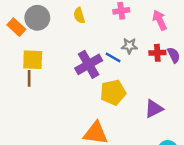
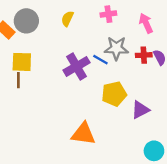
yellow semicircle: (79, 15) -> (67, 19), turned 42
gray star: (129, 46) -> (116, 48), size x1.5
yellow pentagon: (113, 92) -> (114, 94), moved

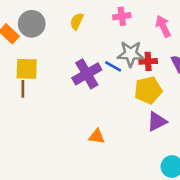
red cross: (144, 55) -> (148, 61), moved
yellow pentagon: (114, 94) -> (148, 90), moved
orange triangle: (83, 134) -> (97, 136), moved, size x0.6

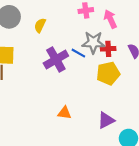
yellow semicircle: (77, 21) -> (40, 25), moved
pink arrow: (163, 26) -> (110, 19), moved
purple triangle: (157, 121) -> (106, 120), moved

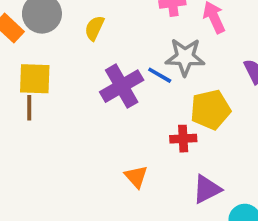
red cross: (108, 49) -> (183, 139), moved
orange triangle: (64, 113) -> (136, 177), turned 40

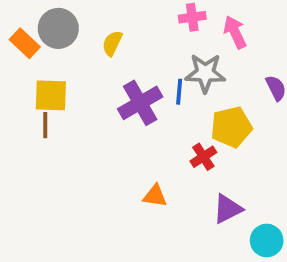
blue line: (160, 75) -> (179, 92), turned 65
red cross: (183, 139) -> (203, 157), turned -30
orange triangle: (136, 177) -> (155, 196), turned -40

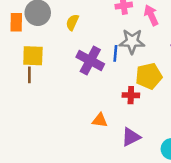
orange rectangle: (25, 43) -> (16, 22), turned 48
purple cross: (140, 103) -> (90, 61), turned -32
red cross: (203, 157) -> (131, 95), turned 35
purple triangle: (228, 209) -> (131, 137), moved

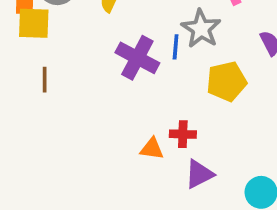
gray star: (132, 41) -> (201, 29), turned 30
yellow square: (33, 56) -> (34, 23), moved
red cross: (131, 95) -> (183, 134), moved

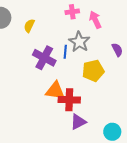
red cross: (183, 134) -> (69, 100), size x1.5
orange triangle: (152, 149) -> (55, 91), moved, size x1.5

